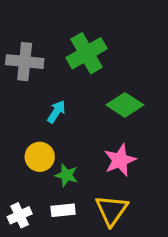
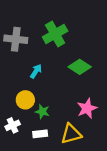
pink star: (120, 160) -> (87, 108), moved
yellow triangle: (112, 210) -> (71, 134), turned 40
white cross: (20, 215) -> (13, 125), moved

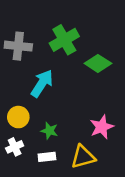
green diamond: (80, 67) -> (98, 63), moved
cyan arrow: (36, 71) -> (42, 83), size x1.6
yellow circle: (25, 100) -> (18, 117), moved

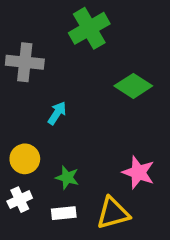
green cross: (64, 40) -> (89, 28), moved
cyan arrow: (42, 83) -> (57, 113), size x0.6
pink star: (102, 127) -> (138, 172), turned -30

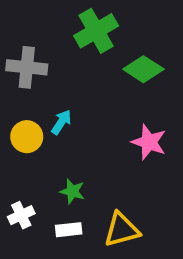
green diamond: (133, 86) -> (143, 69), moved
yellow circle: (25, 159) -> (27, 137), moved
pink star: (138, 172) -> (149, 142), moved

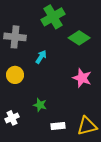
cyan arrow: (61, 122) -> (41, 57), moved
white rectangle: (69, 230) -> (58, 126), moved
yellow triangle: (122, 230) -> (87, 126), moved

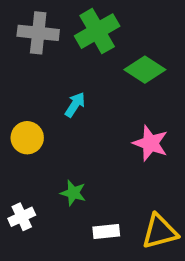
gray cross: (15, 37) -> (38, 33), moved

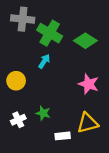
green cross: (97, 31) -> (50, 33), moved, turned -30
white cross: (22, 217) -> (18, 120), moved
yellow triangle: (160, 232) -> (88, 123), moved

